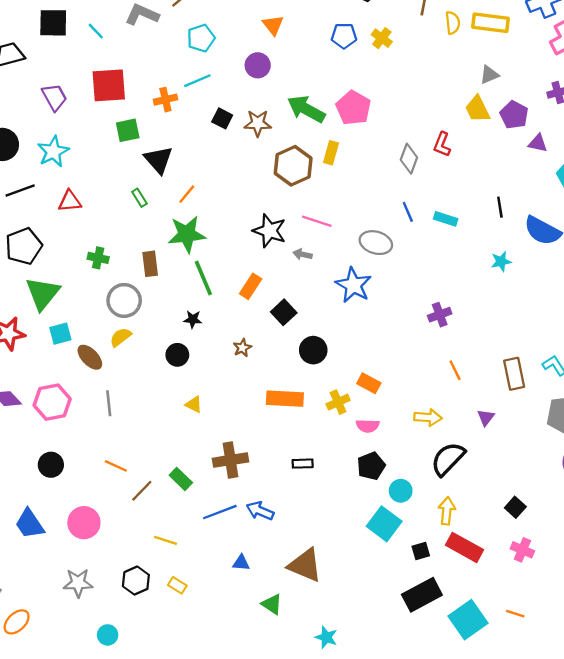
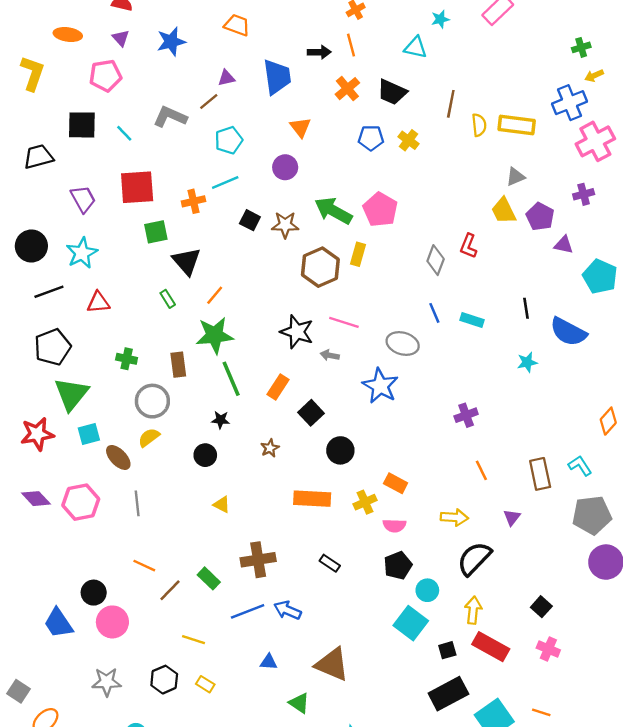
black rectangle: (303, 464) -> (330, 563), turned 36
black circle: (51, 465) -> (94, 593), moved

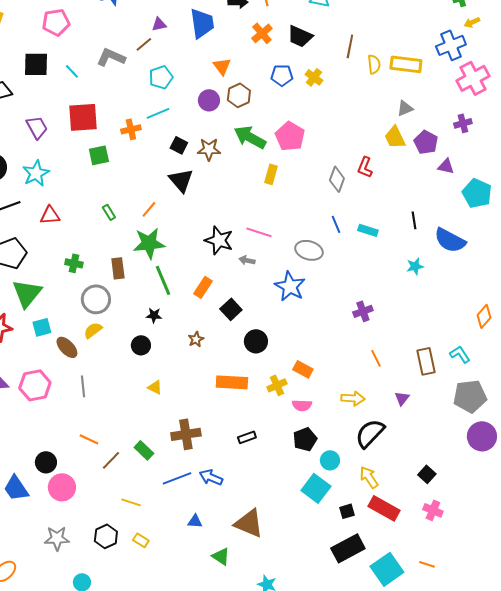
black triangle: (186, 261) -> (181, 180), moved
brown hexagon: (320, 267) -> (239, 95), moved, size x0.7
black rectangle: (330, 563) -> (247, 437), turned -54
yellow arrow: (473, 610) -> (369, 477), turned -40

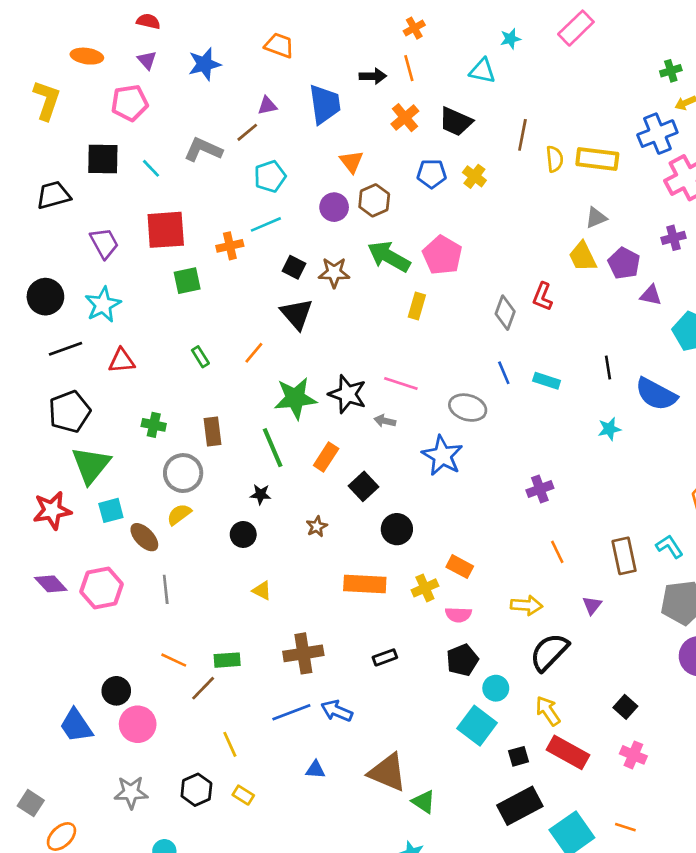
green star: (149, 243) -> (295, 398), moved
green rectangle: (144, 450) -> (227, 660), moved, turned -48
yellow line: (131, 502) -> (230, 744), turned 48
green triangle: (221, 556) -> (424, 802), moved

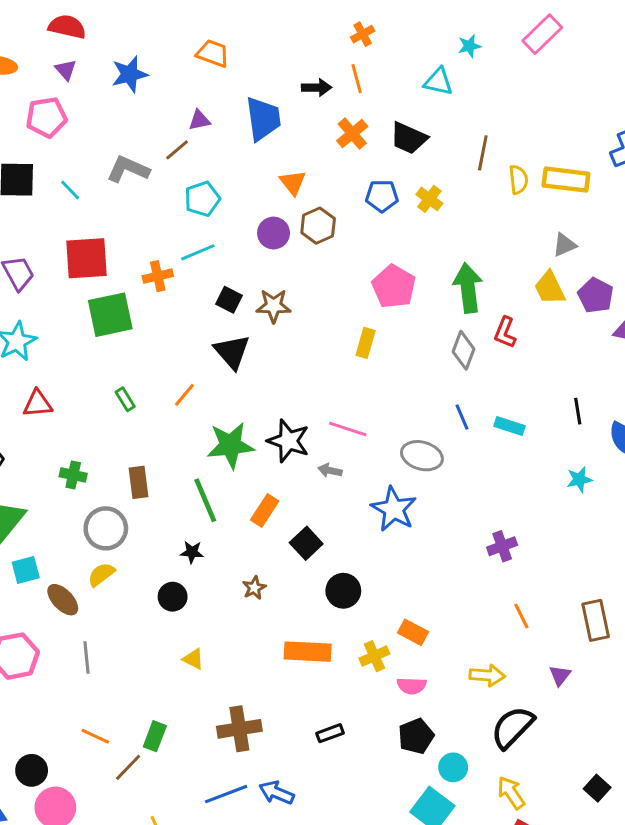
red semicircle: (148, 21) -> (67, 27), size x1.4
green arrow: (389, 257) -> (468, 288), moved, turned 54
green square: (187, 281) -> (110, 315), size x1.5
green rectangle: (227, 660) -> (155, 736), turned -65

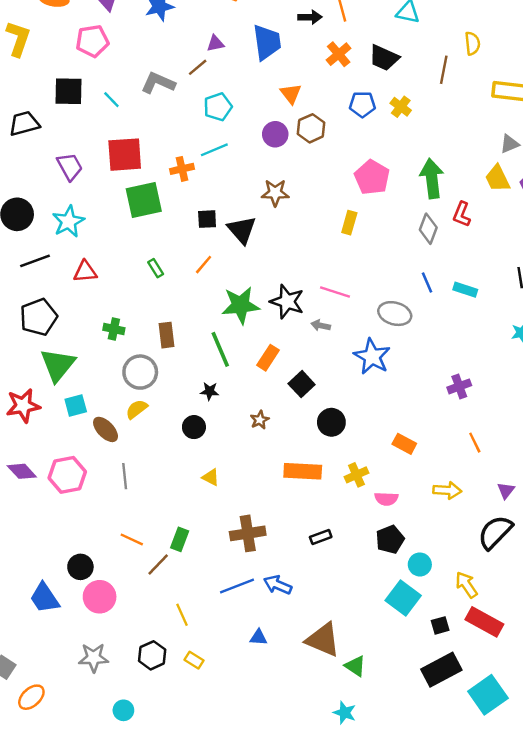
yellow semicircle: (518, 180) -> (472, 43), moved
black square: (229, 300) -> (207, 219), moved, turned -30
orange rectangle: (413, 632) -> (404, 444), moved
black semicircle: (512, 727) -> (495, 532), moved

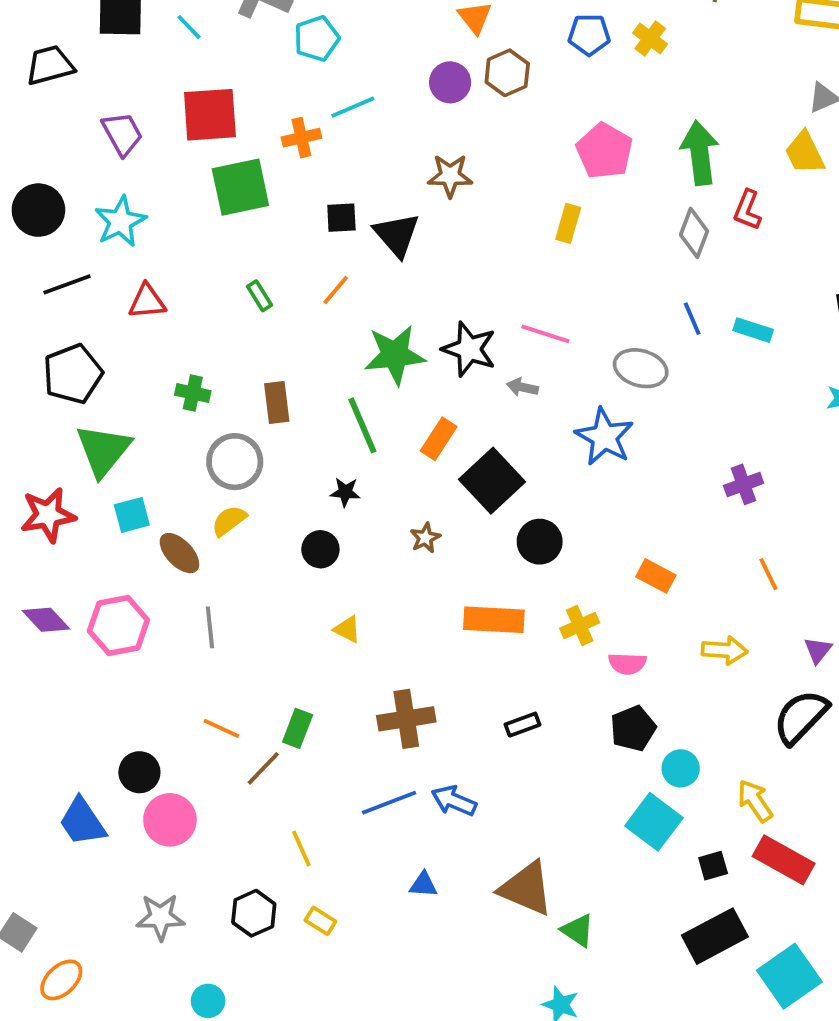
cyan pentagon: (218, 107) -> (317, 39), moved
black square: (302, 384) -> (492, 481), size x1.5

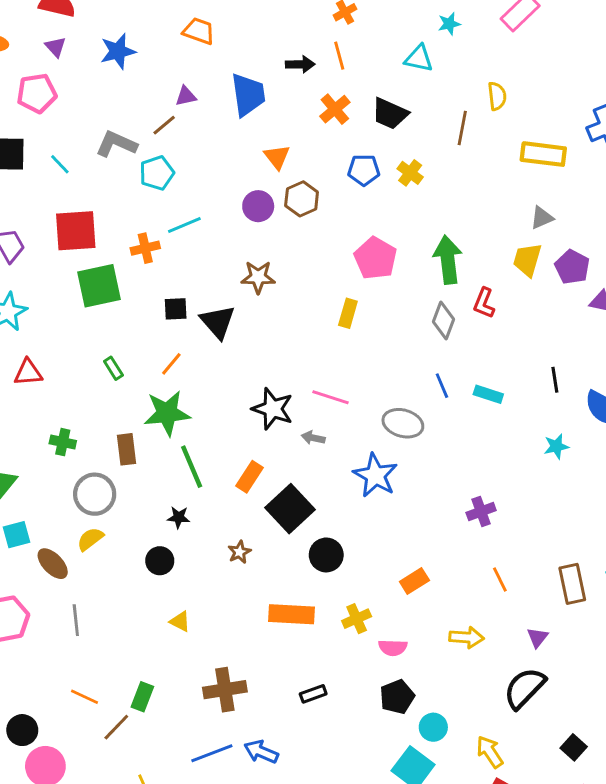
yellow trapezoid: (805, 153) -> (527, 260), turned 42
green star: (395, 355) -> (167, 413), moved
orange rectangle: (656, 576) -> (414, 581), turned -60

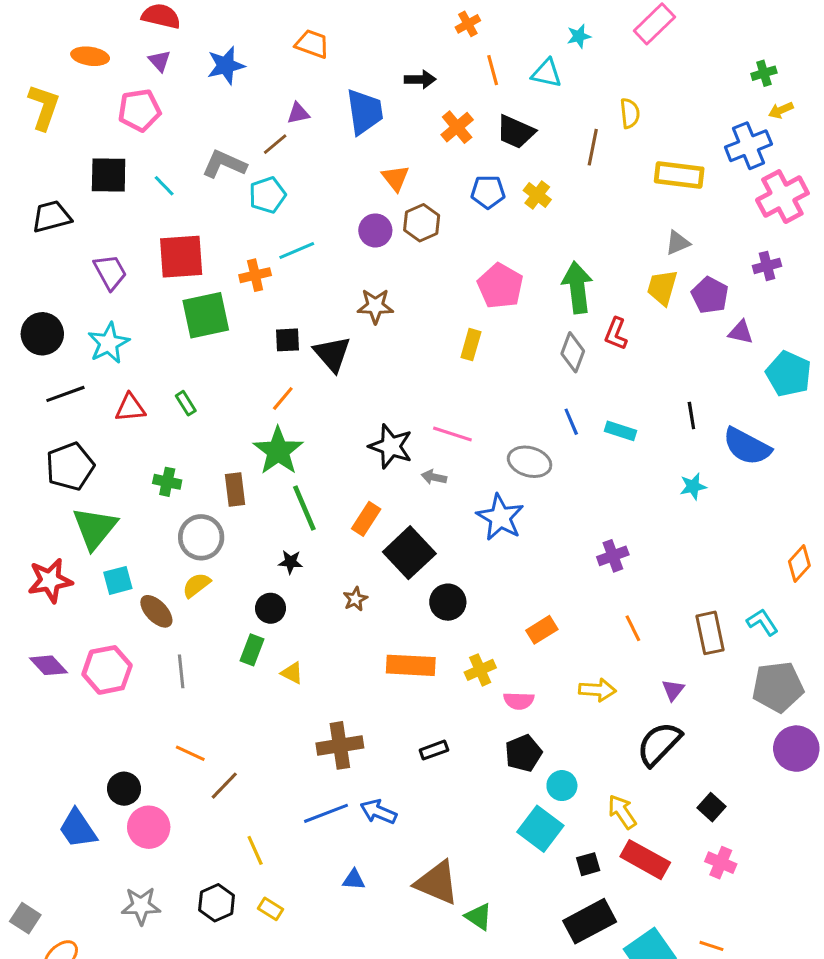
orange line: (339, 56) -> (493, 70), moved
green rectangle: (113, 368) -> (186, 403), moved
green star: (167, 413) -> (278, 451), turned -30
green rectangle: (142, 697) -> (252, 650), moved

